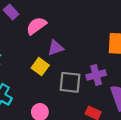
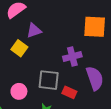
gray square: (70, 82) -> (49, 80), moved

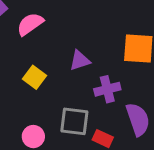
purple triangle: (34, 31) -> (80, 60), moved

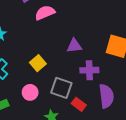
yellow square: (34, 77) -> (38, 63), moved

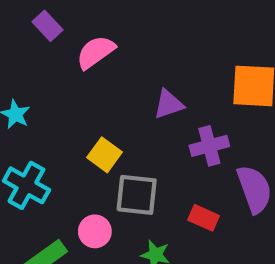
gray square: (61, 88) -> (137, 195), moved
pink circle: (30, 92) -> (95, 231), moved

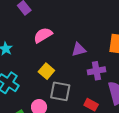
pink semicircle: (96, 52) -> (43, 35), moved

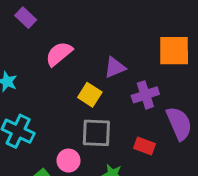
yellow square: (46, 71) -> (90, 95), moved

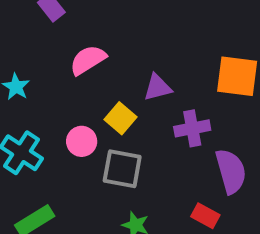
red rectangle: (145, 146) -> (205, 216), moved
pink circle: (68, 161) -> (82, 141), moved

